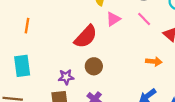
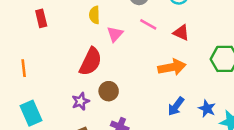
orange arrow: (154, 61) -> (172, 67), size x1.5
purple star: (66, 77) -> (81, 101), moved

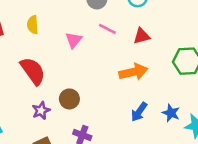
yellow semicircle: (94, 15) -> (33, 25), moved
red triangle: (181, 33) -> (142, 36), turned -36
red semicircle: (91, 62) -> (33, 71), moved, turned -60

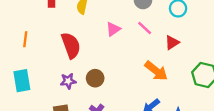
red triangle: (142, 36) -> (172, 43), turned -35
orange arrow: (133, 72) -> (156, 71), turned 35

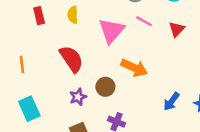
pink triangle: (113, 29) -> (111, 31), size x1.6
orange arrow: (156, 71) -> (134, 68), moved

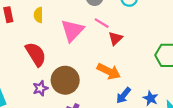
red triangle: (177, 29) -> (115, 38), moved
orange arrow: (134, 68) -> (109, 71), moved
brown circle: (105, 87) -> (65, 80), size x1.6

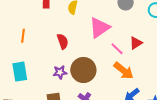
pink line: (102, 23) -> (117, 49), moved
red semicircle: (36, 54) -> (63, 41), size x0.7

